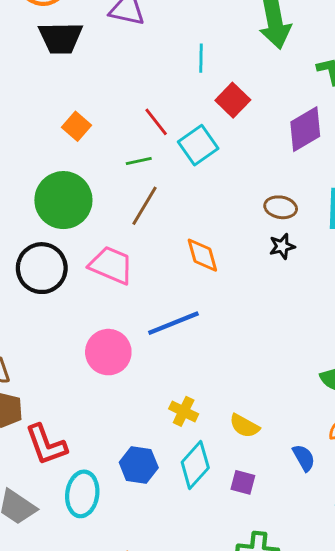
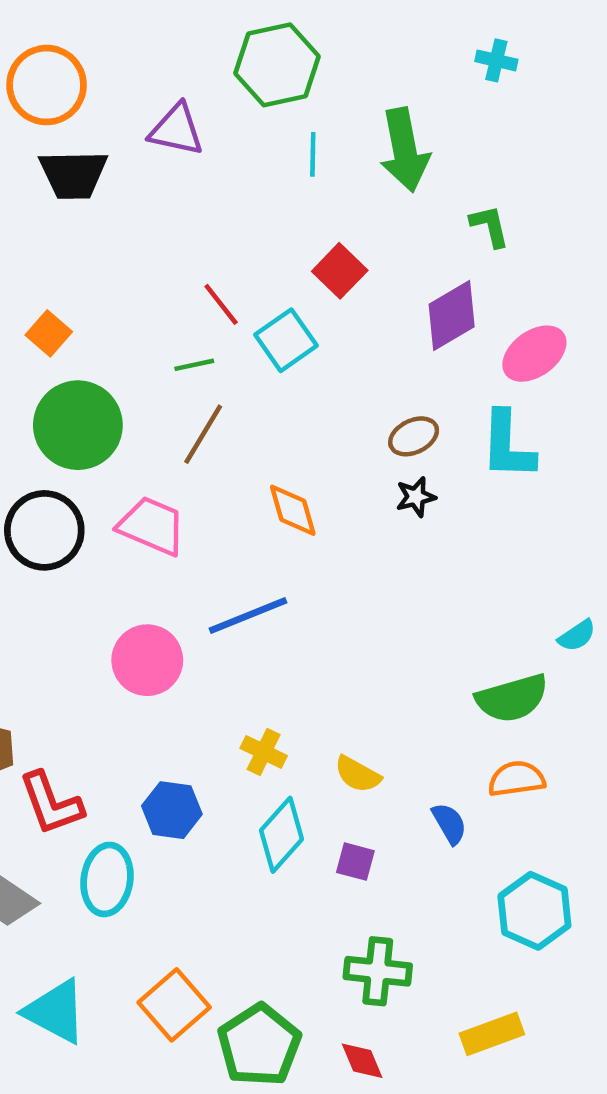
cyan line: (201, 58) -> (313, 154), moved
orange square: (76, 126) -> (49, 333), moved
brown ellipse: (281, 207) -> (414, 436), turned -36
blue hexagon: (139, 465) -> (172, 810), moved

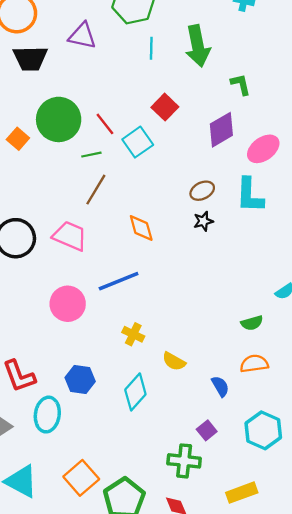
green circle: (78, 425) -> (59, 119), moved
green semicircle: (512, 698) -> (252, 323), size x0.6
yellow cross: (264, 752) -> (133, 334), moved
purple square: (355, 862) -> (207, 430), moved, turned 36

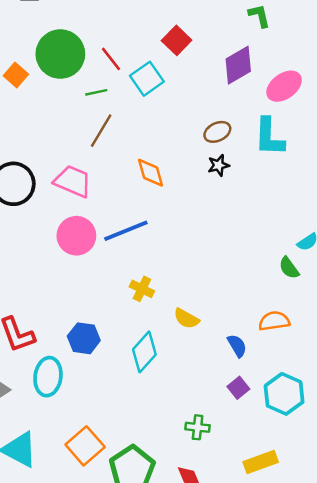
pink circle: (68, 304) -> (76, 236), moved
green semicircle: (252, 323) -> (289, 268), moved, turned 70
purple square: (207, 430) -> (238, 388), moved
green cross: (184, 461) -> (198, 427), size x0.7

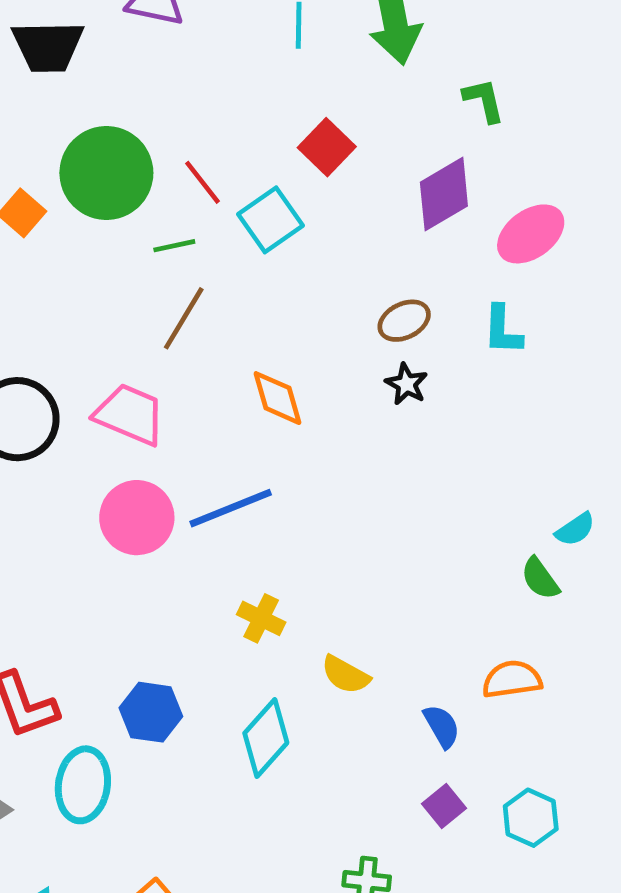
cyan L-shape: (269, 137) -> (503, 330), size x0.7
black star: (219, 165) -> (406, 384), turned -30
cyan hexagon: (284, 394) -> (531, 818), size x0.7

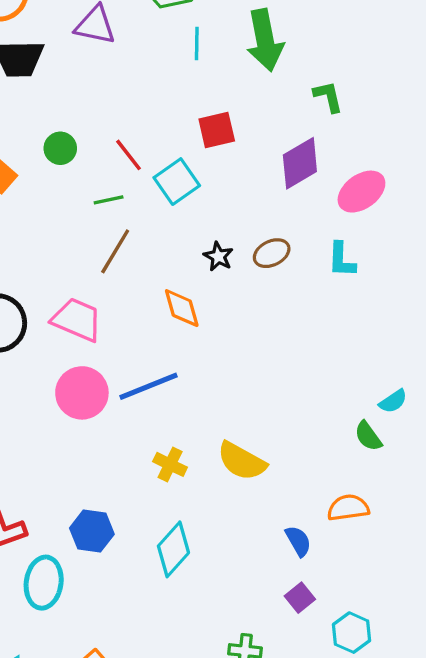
red square: (327, 147) -> (217, 130), turned 33
green circle: (106, 173) -> (60, 148), size x0.5
black star: (406, 384) -> (218, 256), moved
yellow semicircle: (346, 675) -> (242, 461), moved, size x1.4
cyan hexagon: (531, 818) -> (352, 633), moved

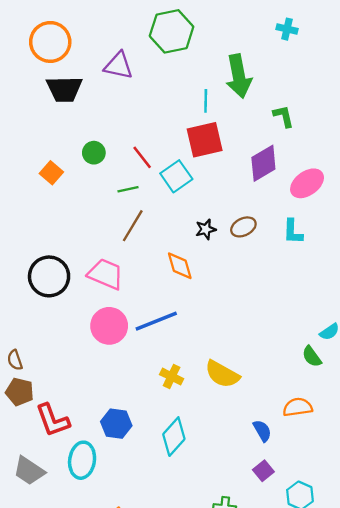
cyan line: (197, 43) -> (206, 101), moved
red square: (217, 130) -> (205, 140), size x1.4
black star: (218, 256) -> (206, 229), turned 30

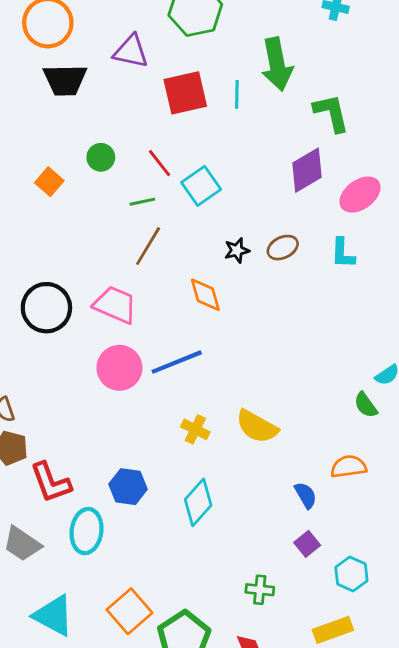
green L-shape: (283, 116) -> (331, 113), size x1.4
red square: (205, 140) -> (185, 93), moved

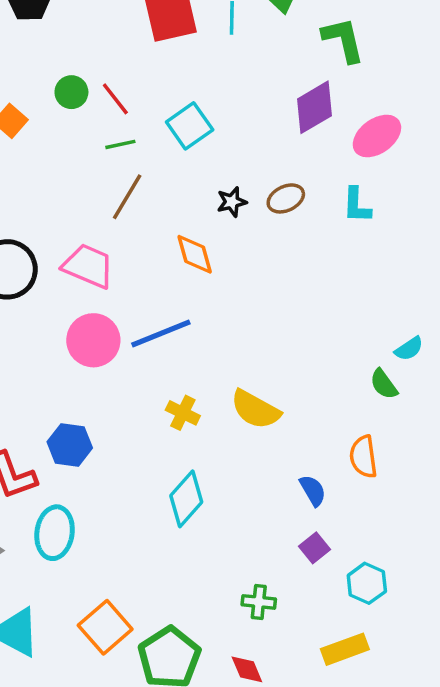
red line: (160, 163) -> (115, 99), moved
orange semicircle: (349, 467) -> (363, 457), turned -90
blue hexagon: (128, 487) -> (70, 445), moved

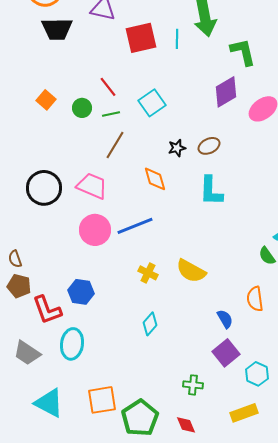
green circle: (71, 92) -> (82, 108), moved
cyan L-shape: (357, 205) -> (211, 191), moved, size x1.4
cyan diamond: (186, 499) -> (150, 324), size x0.7
purple square: (314, 548) -> (226, 353), size x1.5
orange square: (105, 627) -> (102, 400), turned 32

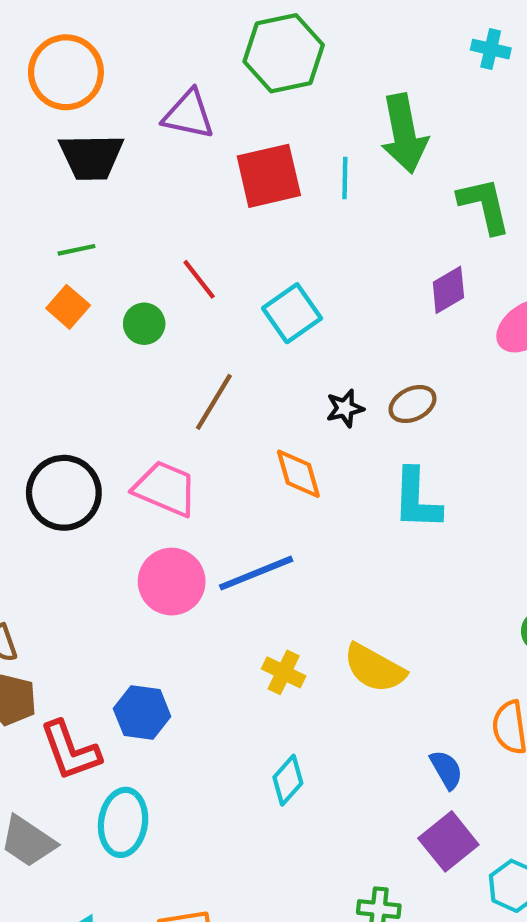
purple diamond: (226, 92) -> (448, 290), size x0.7
green line: (111, 114) -> (77, 250), moved

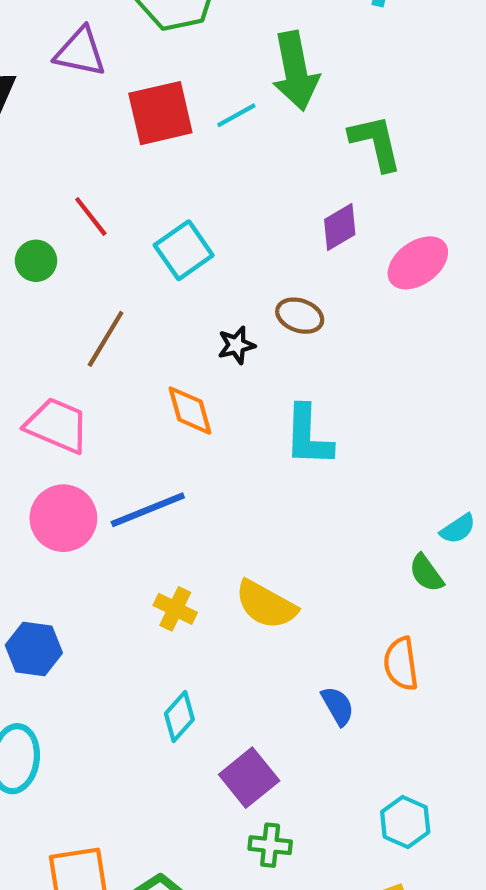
cyan line: (345, 178) -> (236, 115), turned 60
brown ellipse: (413, 404) -> (300, 316), moved, turned 45
purple square: (448, 841) -> (249, 778), moved

